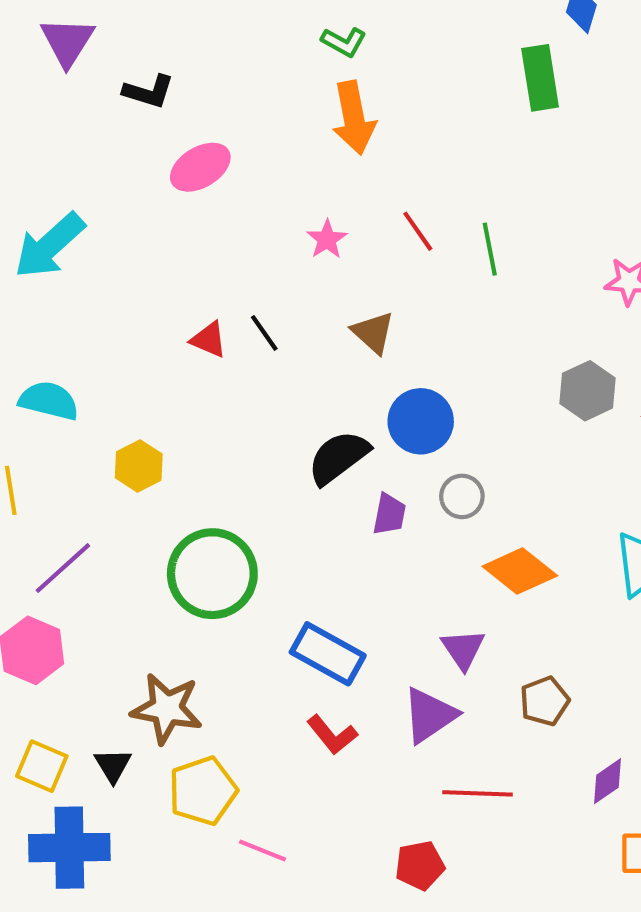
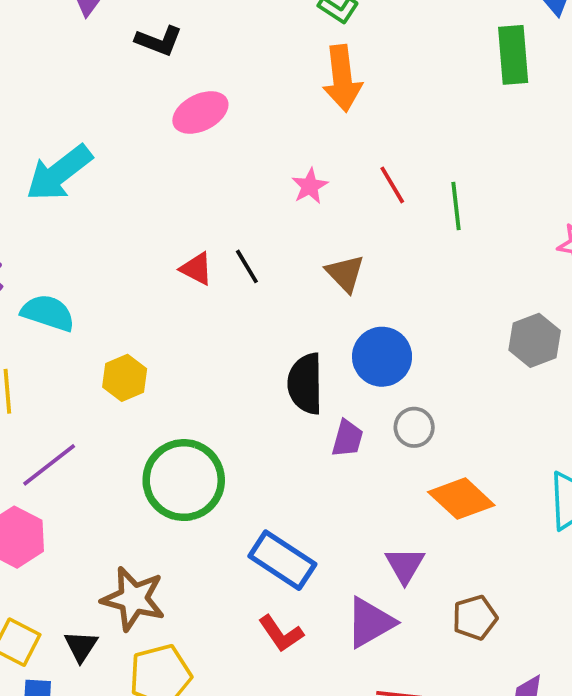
black semicircle: (338, 457) -> (305, 384), turned -58

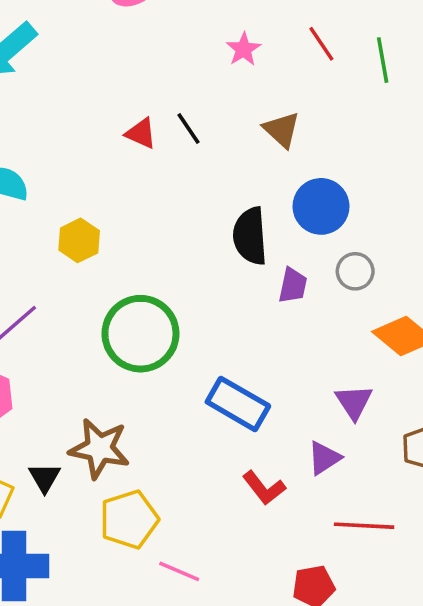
purple triangle: (370, 622) -> (324, 458), size x0.7
red L-shape: (281, 634) -> (264, 488), moved
black triangle: (81, 646) -> (45, 478), moved

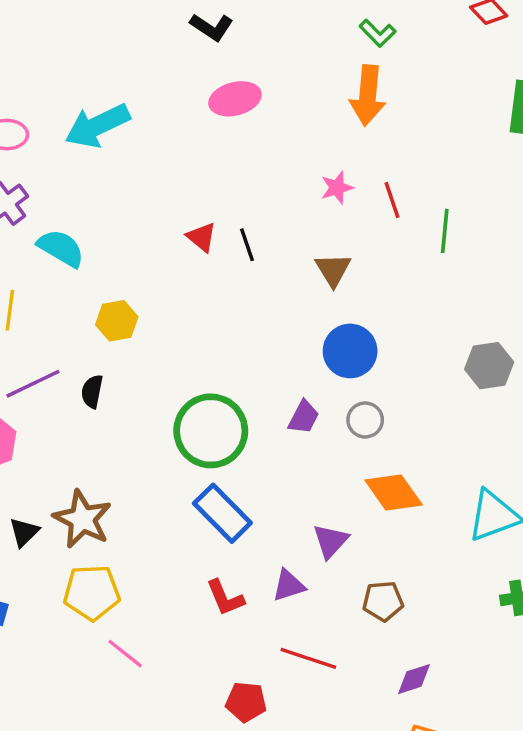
pink star: (243, 49) -> (337, 188), moved
black semicircle: (250, 236) -> (92, 391), moved, size x0.6
green circle: (140, 334) -> (211, 431), moved

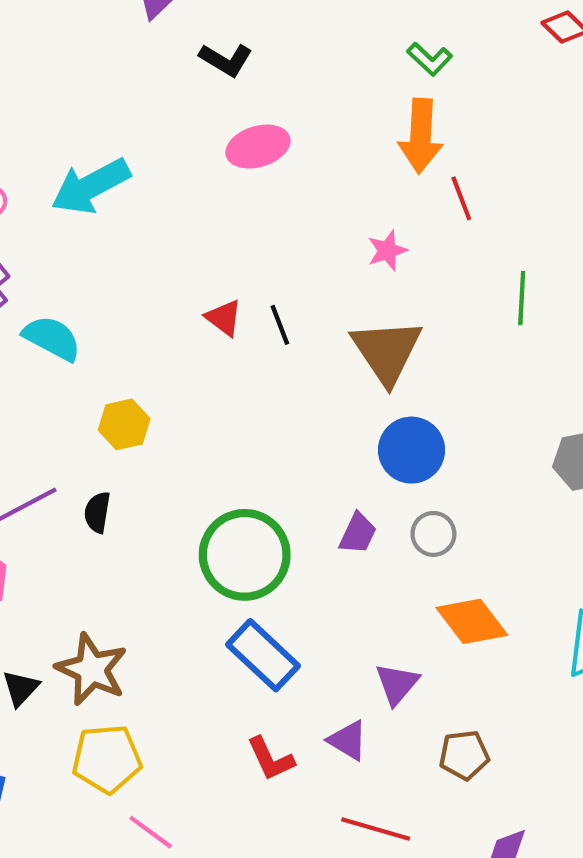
red line: (392, 200) -> (461, 198), moved
brown triangle: (333, 270) -> (387, 351), size x1.6
purple triangle: (289, 585) -> (348, 740), turned 51

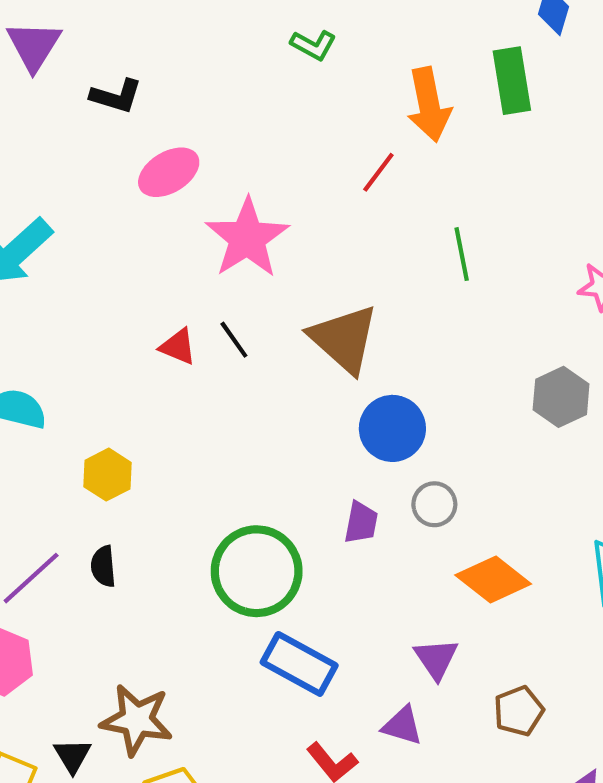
orange arrow: (421, 136) -> (429, 105), moved
red line: (461, 198) -> (378, 172), turned 72
pink star: (387, 251) -> (247, 238), moved, size x2.0

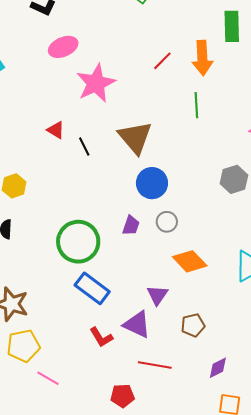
orange arrow: (429, 105) -> (202, 58), moved
black line: (234, 340) -> (84, 147), moved
purple triangle: (402, 726) -> (137, 324), size x1.4

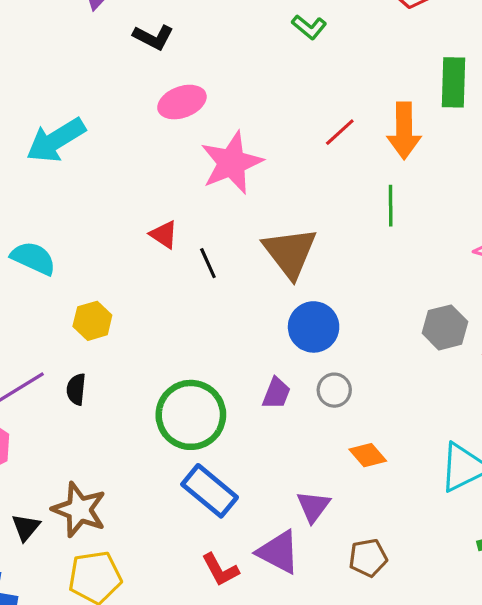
orange diamond: (190, 261) -> (368, 455), size x0.7

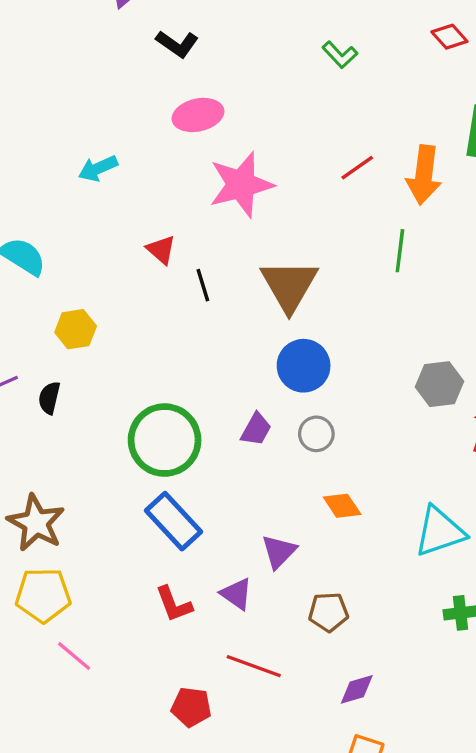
cyan arrow: (56, 140) -> (98, 168), moved, size x0.6
purple triangle: (278, 552) -> (236, 594), size x0.7

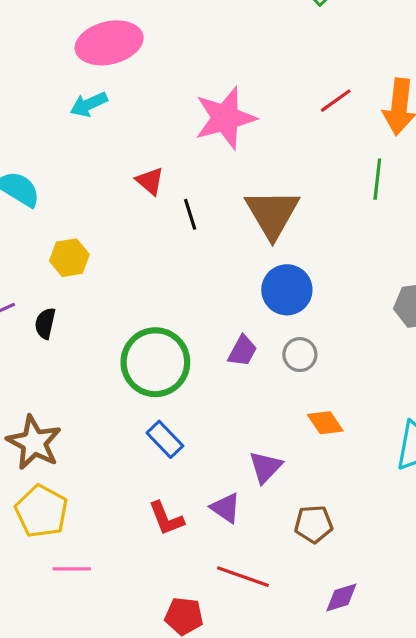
pink ellipse: (198, 115) -> (109, 43), moved, size x1.4
blue rectangle: (174, 521) -> (165, 439), size x0.7
yellow pentagon: (43, 595) -> (42, 511), turned 30
pink line: (74, 656) -> (72, 569), turned -39

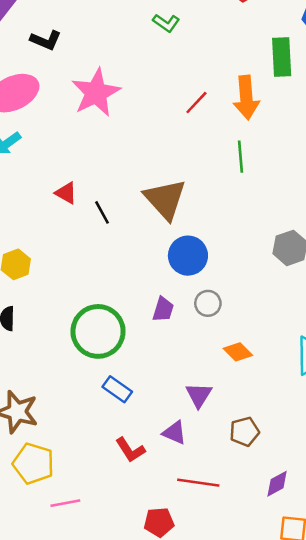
pink star: (225, 118) -> (96, 93), moved

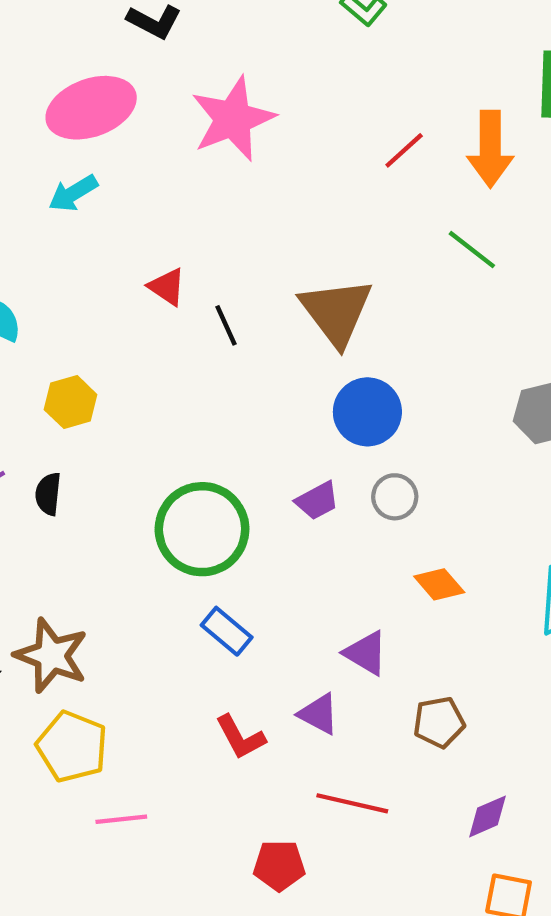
green line: (240, 157) -> (472, 250), turned -52
purple trapezoid: (163, 309) -> (317, 501), turned 40
purple triangle: (199, 395) -> (366, 653), turned -36

